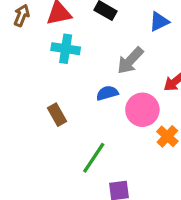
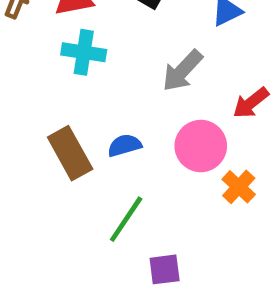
blue semicircle: (107, 93) -> (124, 145), moved
brown rectangle: (57, 115) -> (70, 153), size x1.5

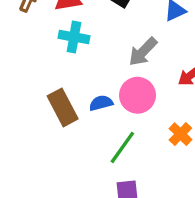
pink circle: (201, 146) -> (138, 95), moved
green line: (126, 219) -> (122, 147), moved

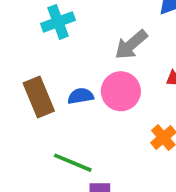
cyan cross: (74, 37) -> (58, 22), turned -36
green line: (122, 147) -> (73, 163), moved, turned 72

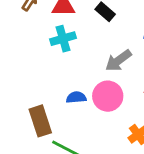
brown rectangle: (39, 97) -> (40, 121), moved

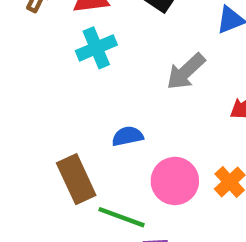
pink circle: (108, 96) -> (175, 181), moved

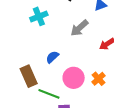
blue semicircle: (127, 136) -> (52, 57), turned -32

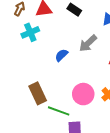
cyan cross: (39, 16) -> (30, 32), moved
blue semicircle: (52, 57) -> (61, 55), moved

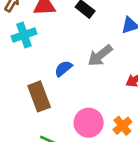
brown rectangle: (38, 93) -> (39, 96), moved

